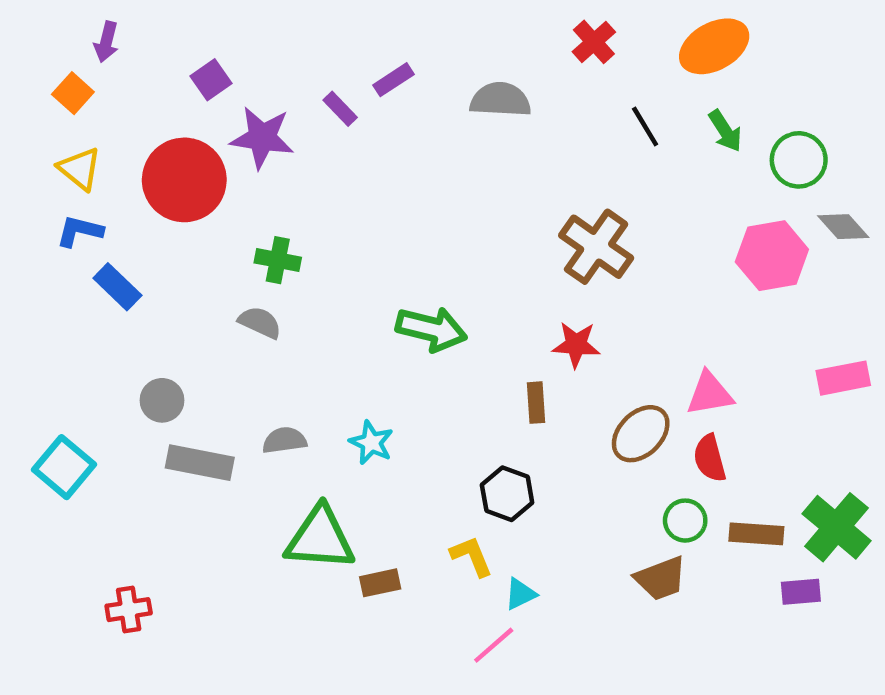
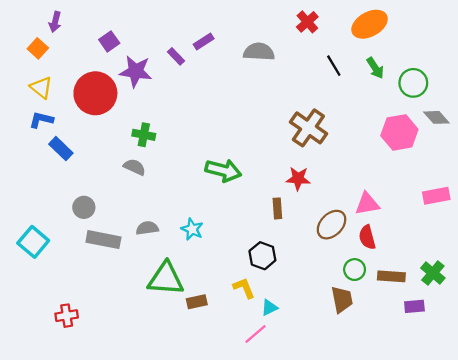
green cross: (837, 527) -> (433, 273), size x0.7
brown trapezoid: (661, 578) -> (342, 299), turned -80

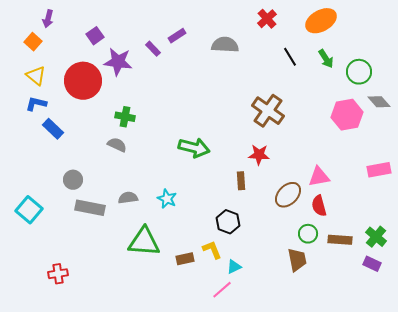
brown rectangle: (197, 302) -> (185, 259), moved
purple rectangle: (414, 306) -> (372, 264), moved, turned 30

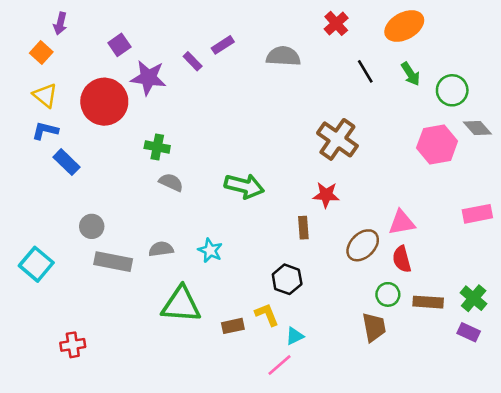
gray semicircle: (117, 145) -> (171, 182), moved

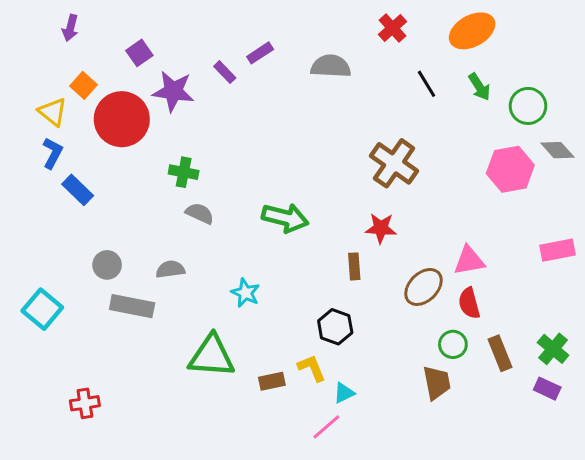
orange square: (41, 52) -> (83, 85), moved
blue L-shape: (45, 131) -> (53, 153), turned 104
gray semicircle: (161, 249) -> (170, 269), moved
brown rectangle: (428, 302) -> (500, 353), turned 64

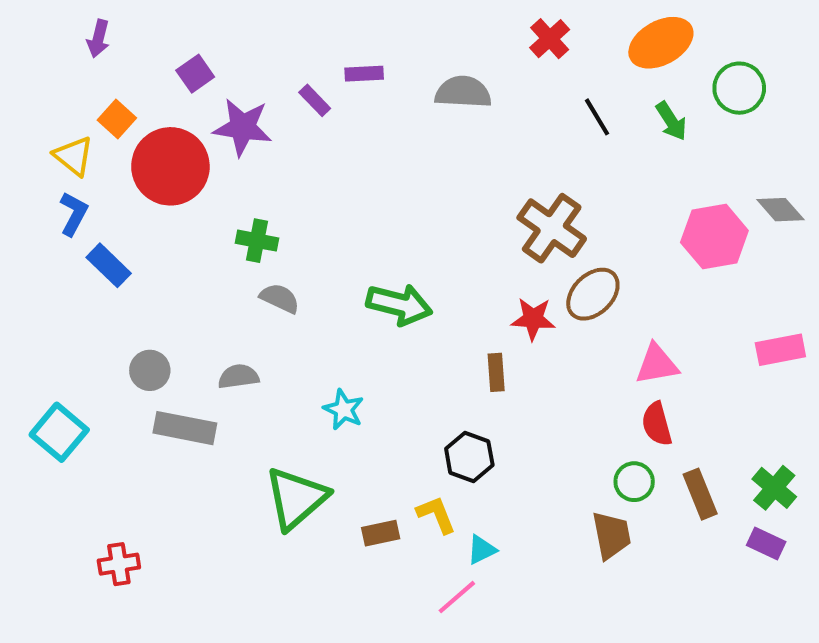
purple rectangle: (260, 53) -> (364, 74), turned 30
green circle: (528, 106) -> (739, 88), moved
brown ellipse: (423, 287) -> (593, 294), moved
green triangle: (212, 356) -> (296, 498), turned -45

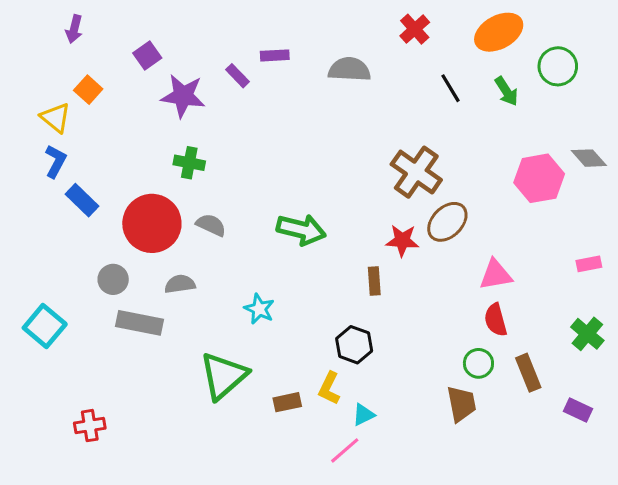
red circle: (170, 166) -> (152, 223), moved
green cross: (257, 241) -> (189, 163), moved
pink rectangle: (780, 350) -> (589, 264), size x0.7
green cross: (774, 488) -> (587, 334), moved
yellow L-shape: (436, 515) -> (329, 388), turned -132

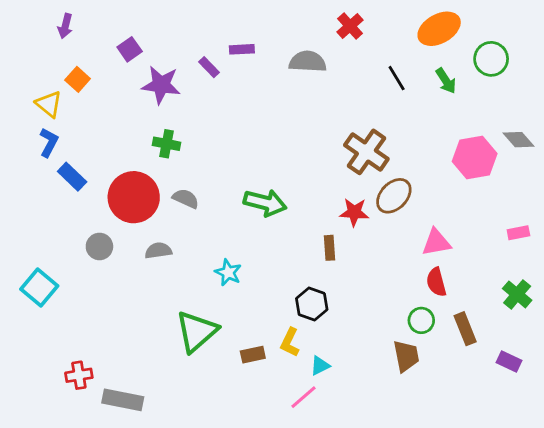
red cross: (415, 29) -> (350, 26), moved
gray rectangle: (140, 323) -> (123, 400), moved

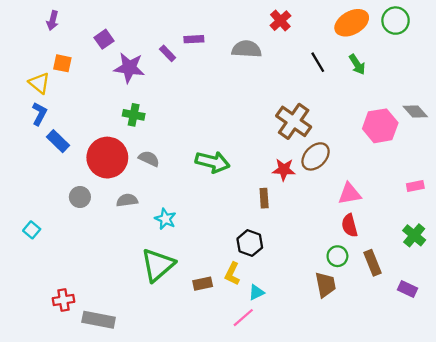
green circle: (491, 59) -> (396, 21), moved
orange square: (78, 79) -> (62, 63), turned -30
cyan star: (228, 273) -> (165, 219), moved
cyan square: (39, 288) -> (32, 230), size x0.6

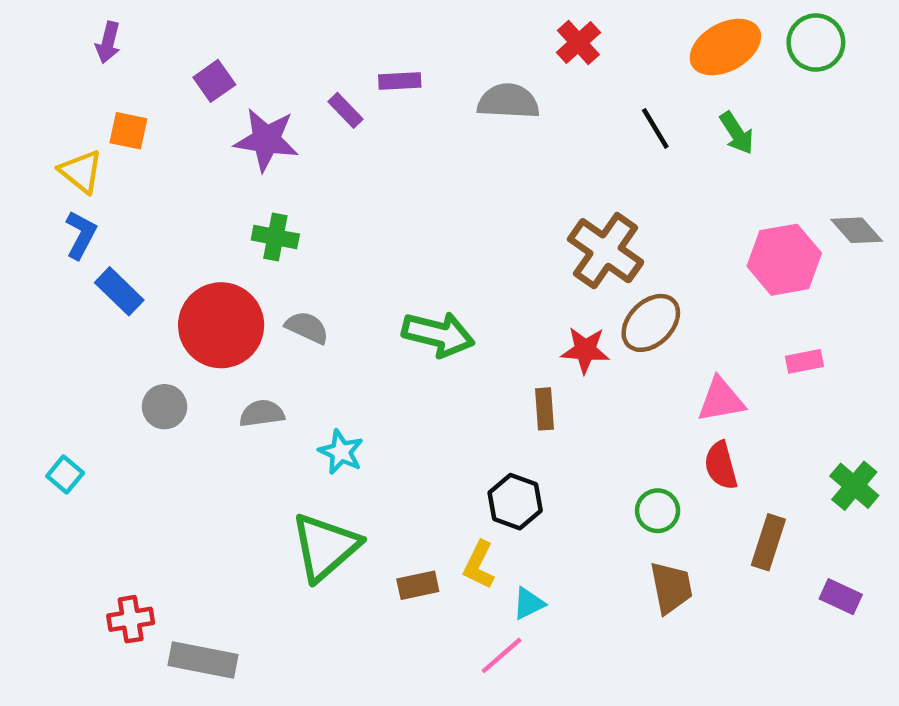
pink rectangle: (415, 186) -> (805, 361), moved
green circle: (337, 256) -> (658, 511), moved
brown rectangle: (373, 263) -> (768, 542), turned 40

